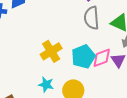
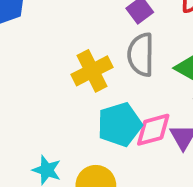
yellow cross: (51, 51) -> (92, 71), moved

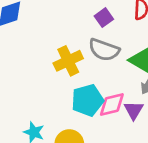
gray semicircle: (141, 55) -> (104, 50), turned -72

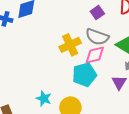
pink diamond: (112, 105) -> (95, 55), moved

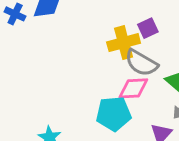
yellow cross: (70, 45) -> (124, 43), moved

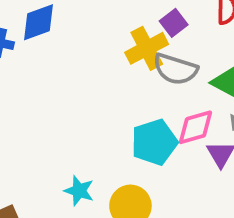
pink diamond: (133, 88) -> (195, 127), moved

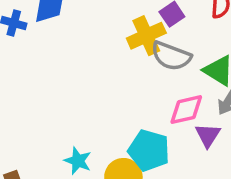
cyan pentagon: (154, 142) -> (149, 150), moved, turned 30

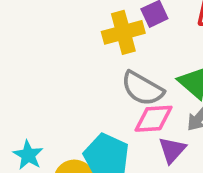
gray semicircle: (171, 56) -> (142, 89), moved

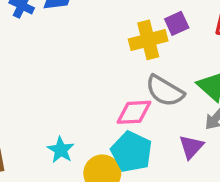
pink diamond: (153, 119) -> (134, 112), moved

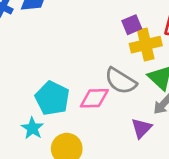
yellow cross: (148, 40) -> (146, 45), moved
cyan pentagon: (131, 152) -> (52, 98), moved

